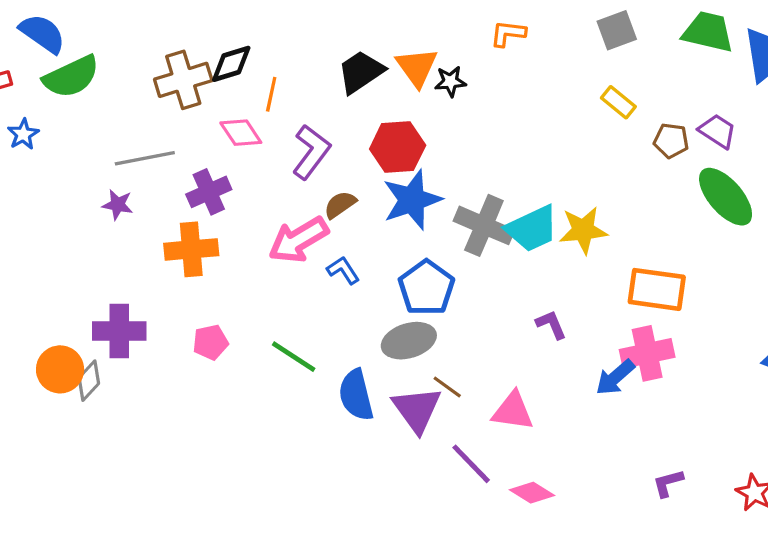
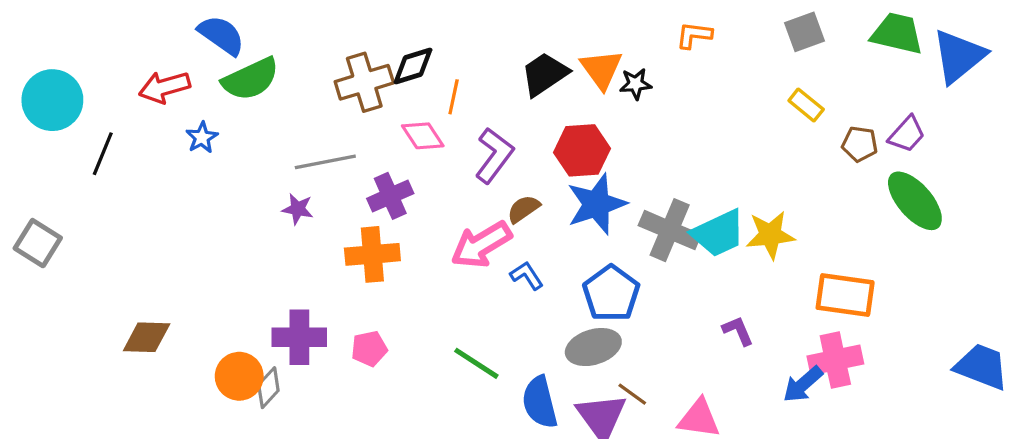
purple trapezoid: (718, 131) -> (907, 134), turned 99
pink pentagon: (210, 342) -> (369, 349), moved

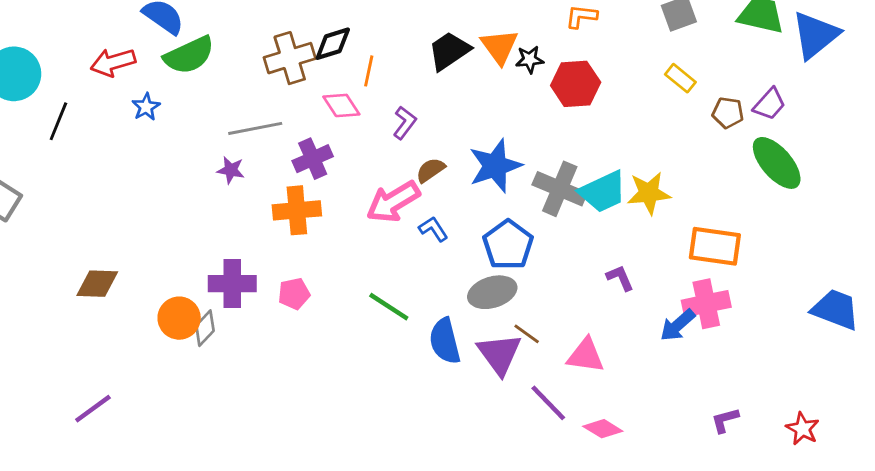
red hexagon: (582, 150) -> (576, 84), moved
purple L-shape: (494, 155) -> (405, 123), size x0.7

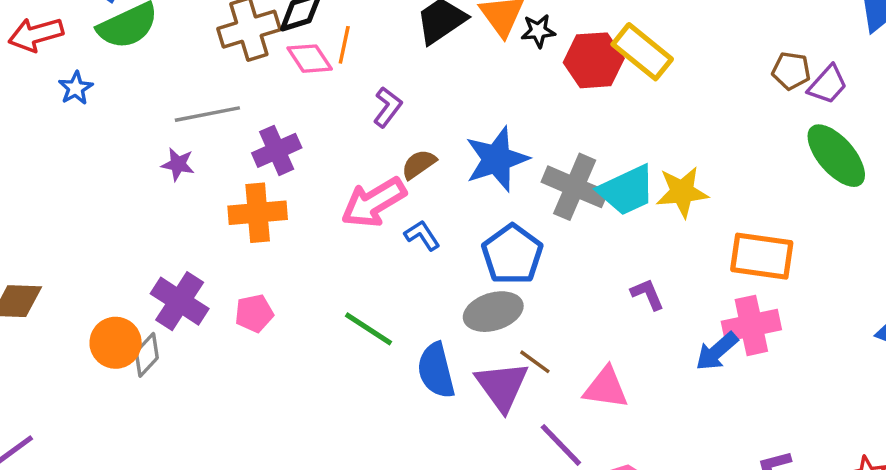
yellow rectangle: (680, 78) -> (642, 52), moved, size x1.6
pink diamond: (341, 105) -> (310, 59), moved
brown pentagon: (728, 113) -> (791, 71), moved
purple cross: (232, 284) -> (180, 301), turned 33

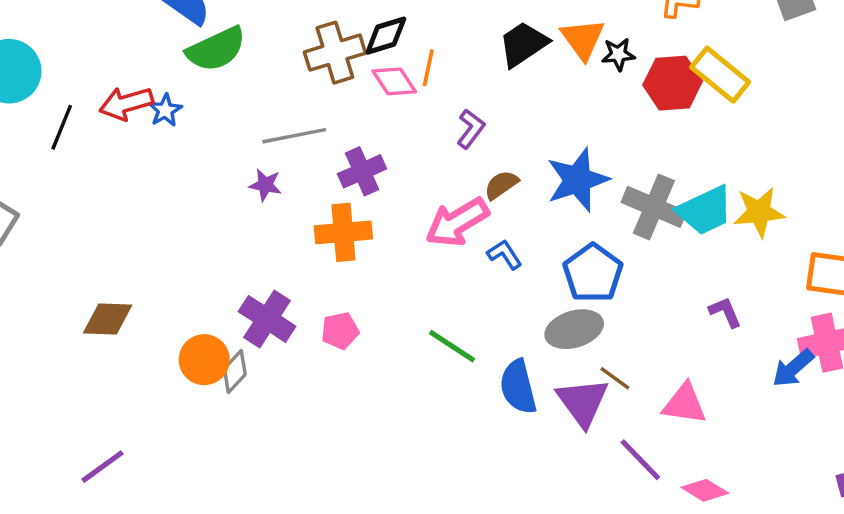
red arrow: (36, 34) -> (126, 103), moved

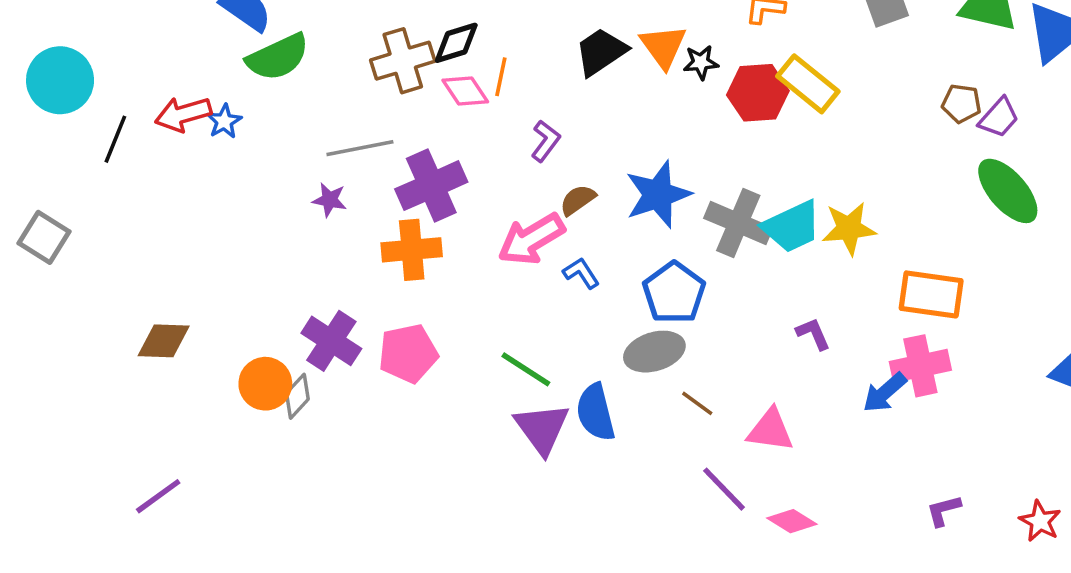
purple cross: (362, 171) -> (431, 186), size x1.4
pink pentagon: (340, 331) -> (408, 353), size x1.5
purple triangle: (583, 402) -> (542, 428), moved

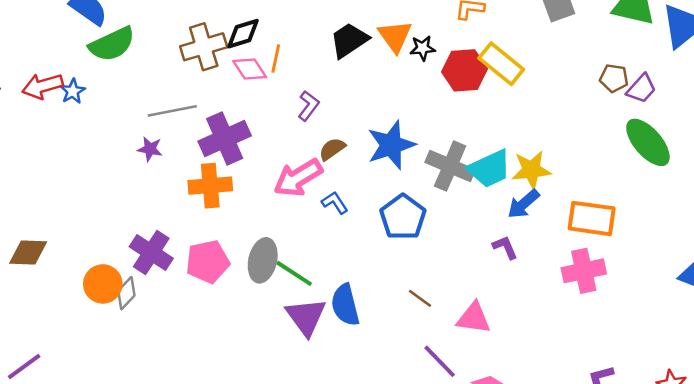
gray ellipse: (654, 352) -> (263, 260), moved, turned -60
blue arrow: (885, 393) -> (523, 204), moved

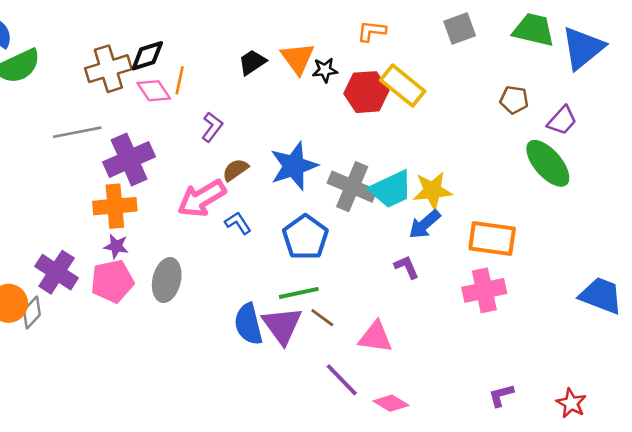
black trapezoid: (349, 40) -> (252, 62), size x0.7
purple trapezoid: (641, 89) -> (562, 121), moved
purple star: (150, 149) -> (116, 246), moved
green line: (294, 273) -> (299, 293), moved, turned -45
purple triangle: (306, 317) -> (282, 325), moved

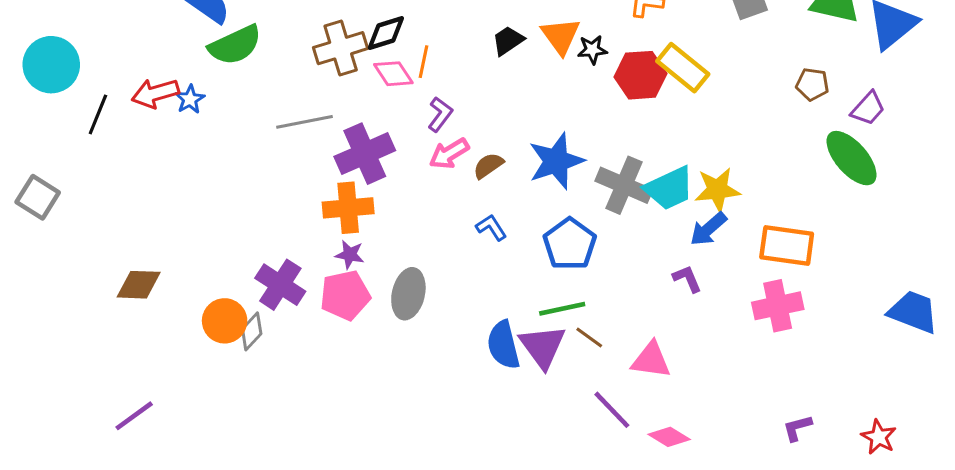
purple L-shape: (212, 127) -> (440, 114), moved
pink arrow: (202, 198) -> (449, 154), moved, size x0.7

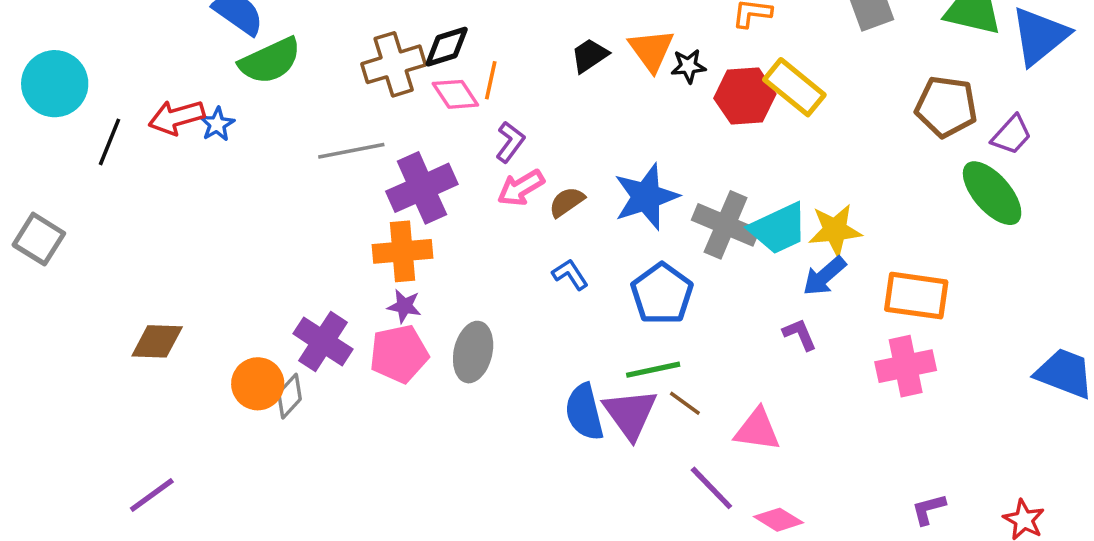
brown pentagon: (812, 84) -> (946, 107), size x1.6

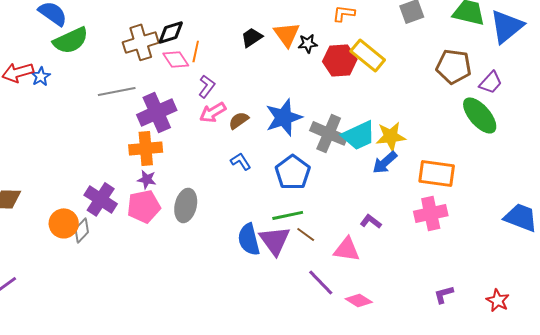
purple L-shape: (800, 334) -> (371, 221), moved, turned -30

